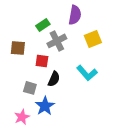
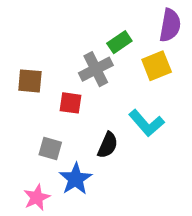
purple semicircle: (75, 15) -> (170, 25), moved
green rectangle: (43, 25) -> (119, 42), moved
black semicircle: (54, 79) -> (108, 145), moved

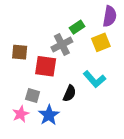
red square: (70, 103) -> (46, 66), size x1.5
pink star: (37, 197) -> (21, 114), moved

